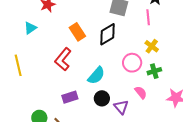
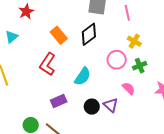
black circle: (102, 98) -> (92, 107), moved

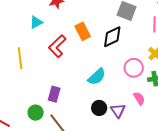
red L-shape: (48, 64) -> (57, 46), moved
purple rectangle: (59, 101) -> (54, 94), moved, turned -63

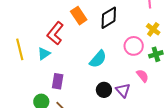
cyan triangle: (36, 22) -> (44, 54), moved

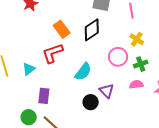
red L-shape: (55, 33) -> (52, 53), moved, turned 35
pink semicircle: (143, 76) -> (136, 84), moved, turned -56
purple triangle: (123, 90) -> (107, 91), moved

